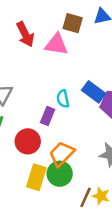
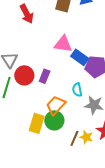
pink triangle: (56, 44) -> (63, 44), moved
cyan semicircle: (63, 99) -> (77, 90), moved
red circle: (28, 141) -> (24, 75), moved

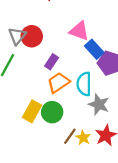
red circle: (24, 75) -> (32, 36), moved
cyan semicircle: (77, 90) -> (84, 84), size x1.5
orange trapezoid: (56, 105) -> (58, 83), moved

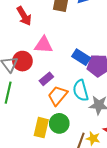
pink triangle: (79, 31) -> (44, 45), moved
purple rectangle: (52, 62) -> (46, 79), turned 32

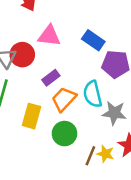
blue rectangle: (81, 57) -> (93, 40), moved
yellow rectangle: (41, 128) -> (32, 116), moved

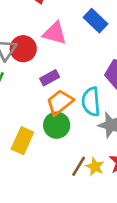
blue rectangle: (93, 40) -> (96, 21), moved
yellow rectangle: (32, 116) -> (22, 141), moved
green circle: (64, 134) -> (57, 125), moved

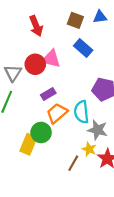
red circle: (23, 49) -> (35, 64), moved
green circle: (57, 125) -> (41, 132), moved
yellow star: (95, 167) -> (89, 149), moved

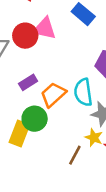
purple rectangle: (48, 94) -> (28, 82), moved

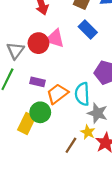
purple rectangle: (28, 82) -> (38, 82), turned 40

